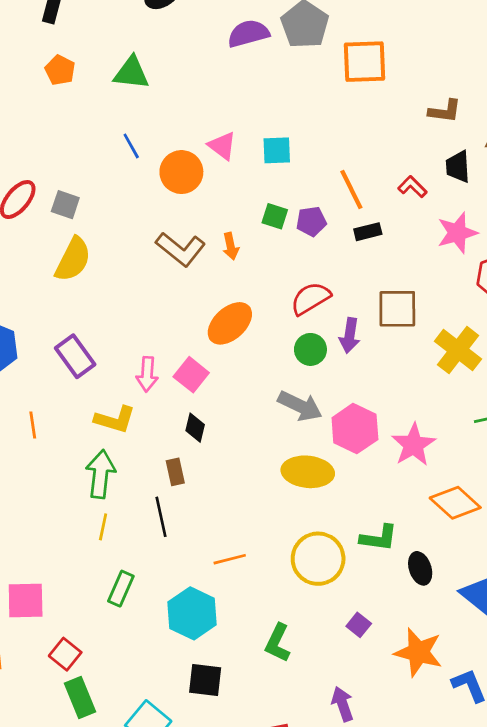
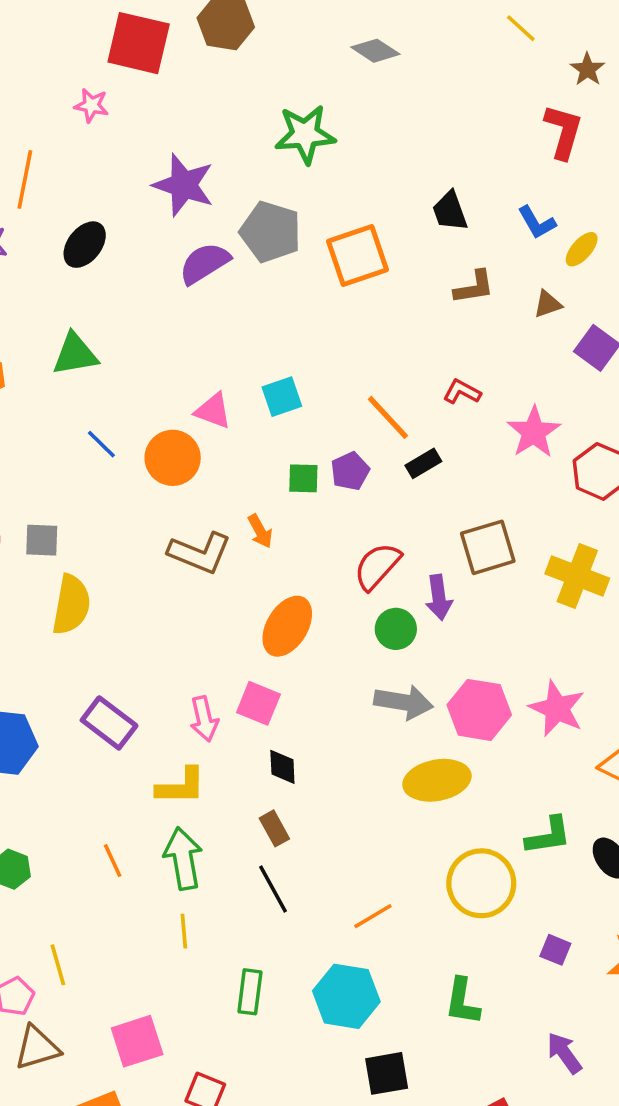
black trapezoid: (458, 167) -> (450, 211), moved
orange line: (33, 425) -> (113, 861), moved
yellow line: (103, 527) -> (184, 931), moved

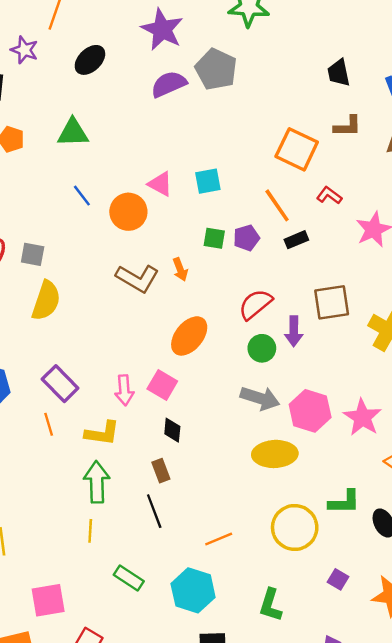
orange square: (358, 256) -> (297, 149), moved, turned 36
orange line: (113, 861) -> (49, 424), moved
green rectangle: (250, 992) -> (129, 578), turned -72

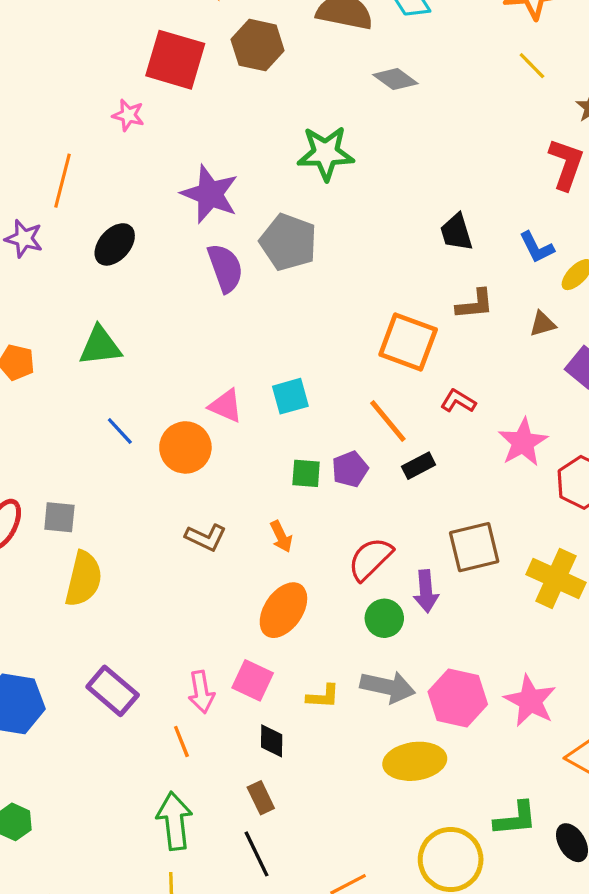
purple semicircle: (169, 84) -> (225, 268), turned 99
orange arrow: (180, 269) -> (281, 537), moved
brown L-shape: (137, 278) -> (206, 537), size x0.7
orange line: (49, 424) -> (181, 742), moved
yellow L-shape: (102, 433) -> (323, 696), moved, size x0.7

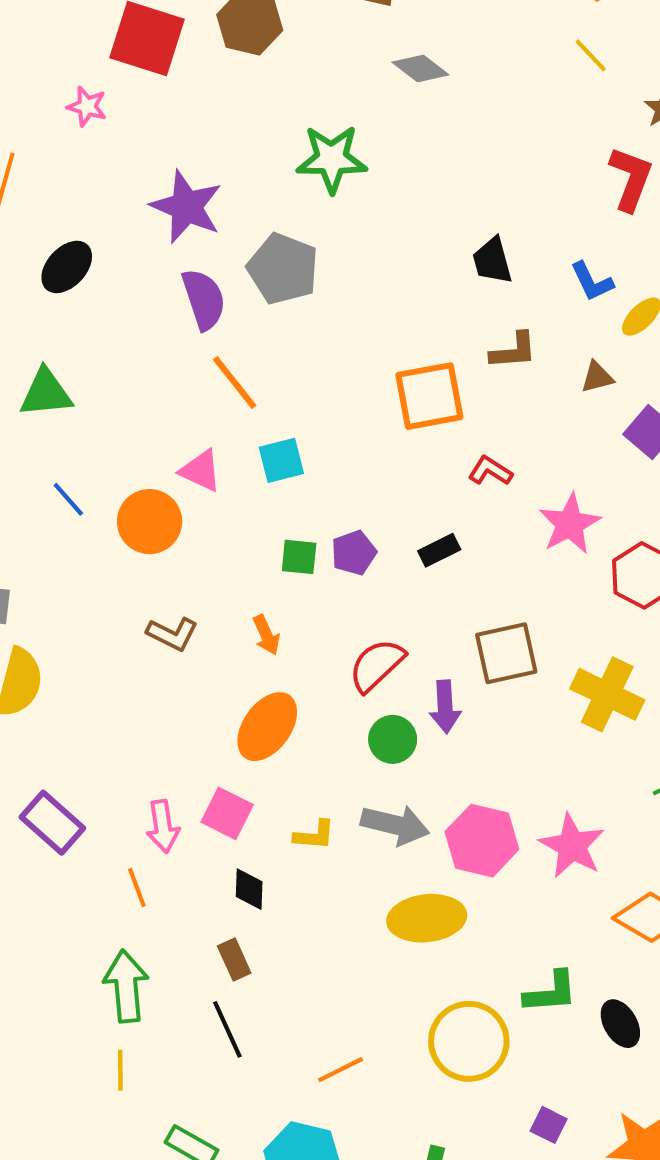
orange square: (408, 342) -> (429, 396), turned -32
orange line: (388, 421) -> (235, 382), moved

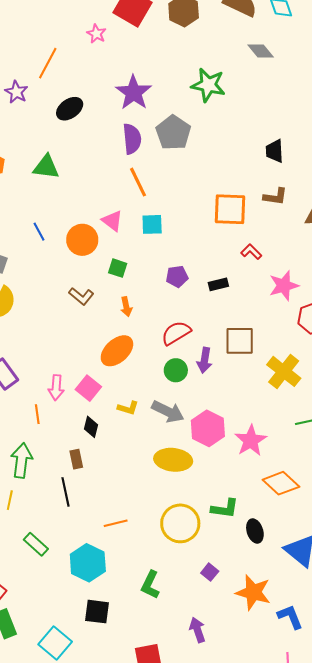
blue line: (68, 499) -> (39, 232), moved
green square: (299, 557) -> (118, 268), moved

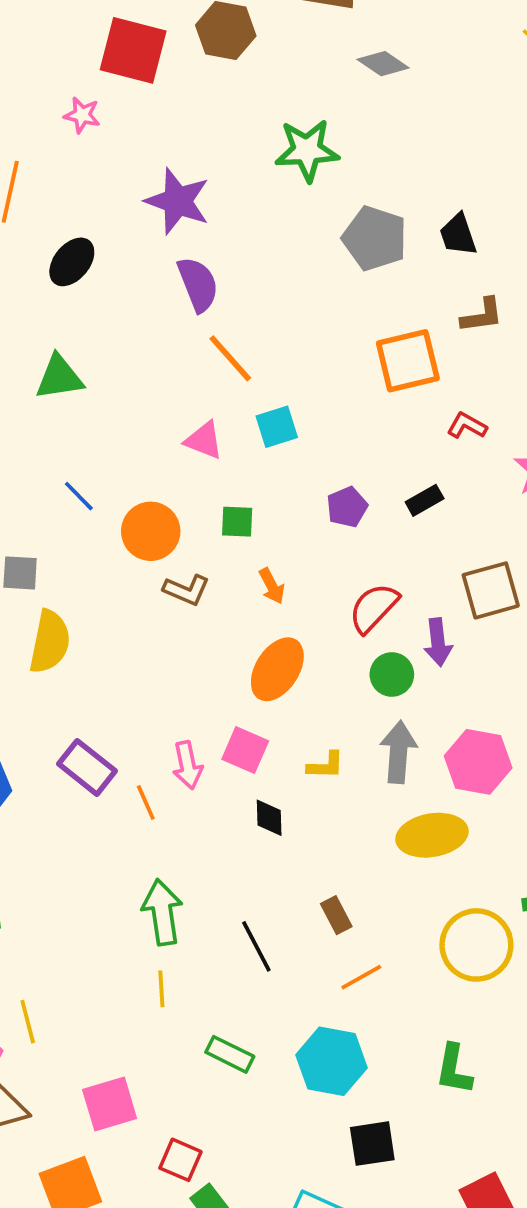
gray pentagon: (173, 133) -> (375, 238), moved
orange circle: (82, 240) -> (151, 531), moved
gray arrow: (168, 412) -> (398, 752), turned -96
orange line: (37, 414) -> (146, 802), moved
brown rectangle: (76, 459) -> (336, 915), moved

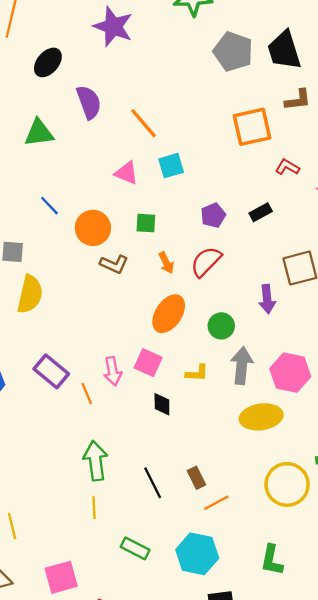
black trapezoid: (458, 235) -> (284, 50), size x1.5
purple semicircle: (198, 284) -> (89, 102), moved
red semicircle: (374, 608) -> (206, 262), moved
green circle: (392, 674) -> (221, 326), moved
brown rectangle: (336, 915) -> (196, 478), moved

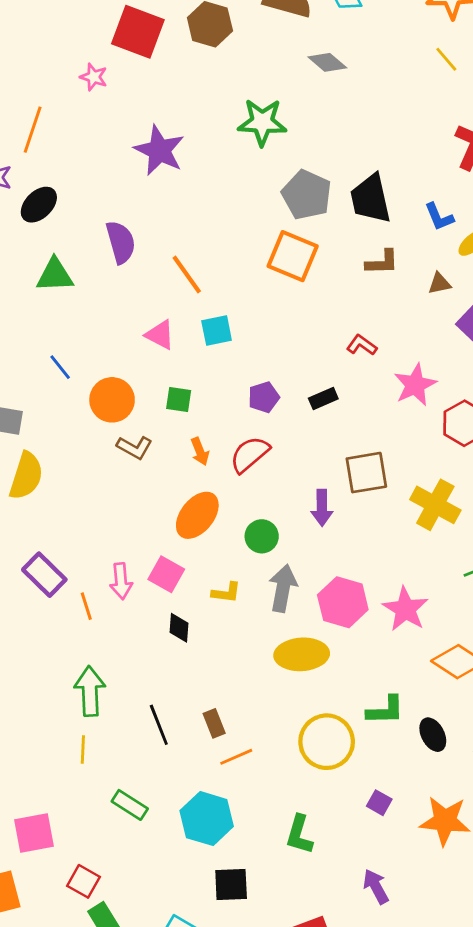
black ellipse: (48, 62) -> (39, 205), moved
orange square: (252, 127) -> (293, 256), moved, turned 30

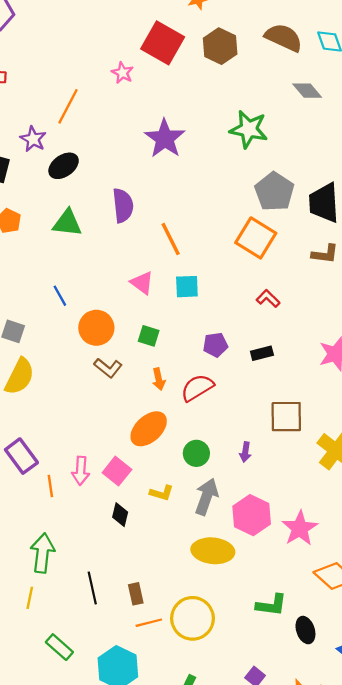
red L-shape: (362, 345) -> (268, 299), moved
purple arrow: (322, 508) -> (245, 452), moved, size x0.7
yellow circle: (327, 742) -> (193, 618), moved

